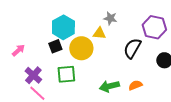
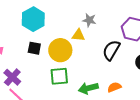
cyan hexagon: (63, 27) -> (33, 19), moved
black square: (55, 46) -> (34, 48), turned 32
green square: (66, 74) -> (59, 76), moved

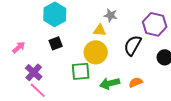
black square: (34, 48) -> (56, 43), turned -32
yellow circle: (60, 50) -> (96, 52), moved

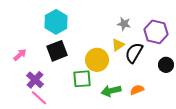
gray star: (111, 15) -> (124, 24), moved
yellow triangle: (100, 30) -> (118, 45), moved, turned -40
black square: (56, 43) -> (57, 51), size x1.5

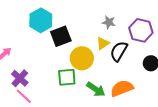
black square: (57, 51) -> (61, 36), moved
orange semicircle: (137, 90) -> (122, 88), size x1.6
green arrow: (111, 91) -> (96, 89), turned -132

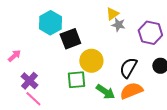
yellow triangle: (103, 43) -> (112, 14), moved
black semicircle: (119, 51) -> (128, 68), moved

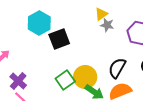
yellow circle: (91, 61) -> (85, 77), moved
green square: (76, 80) -> (65, 80), turned -30

